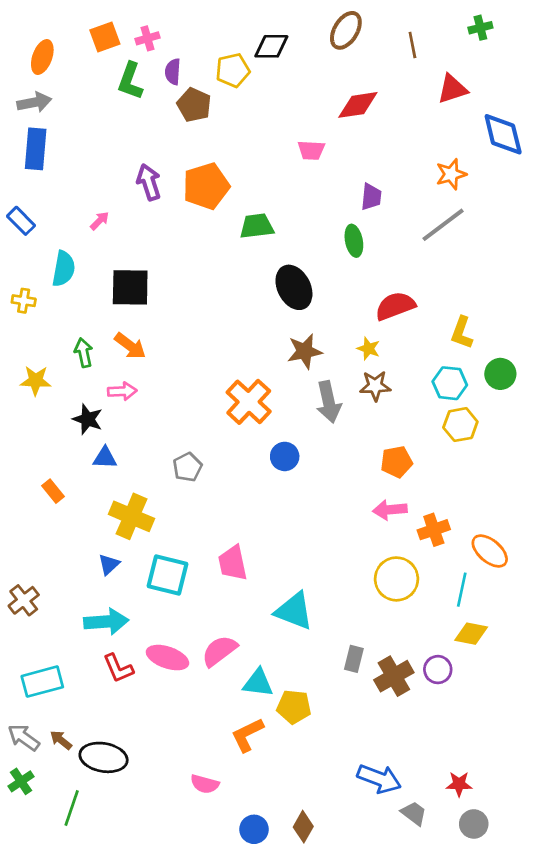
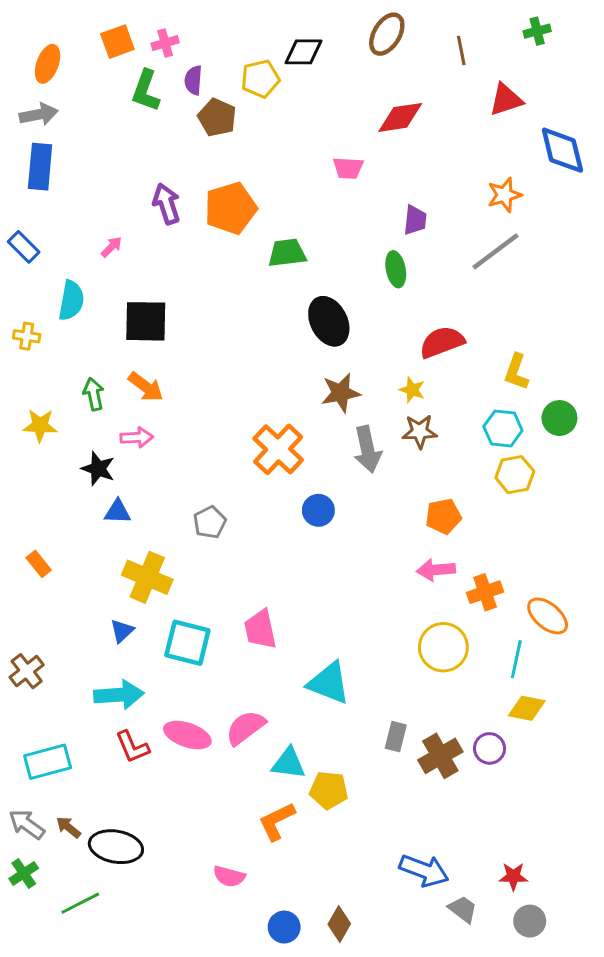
orange rectangle: (53, 491) -> (39, 564), moved
green line: (72, 808) -> (80, 903), turned 44

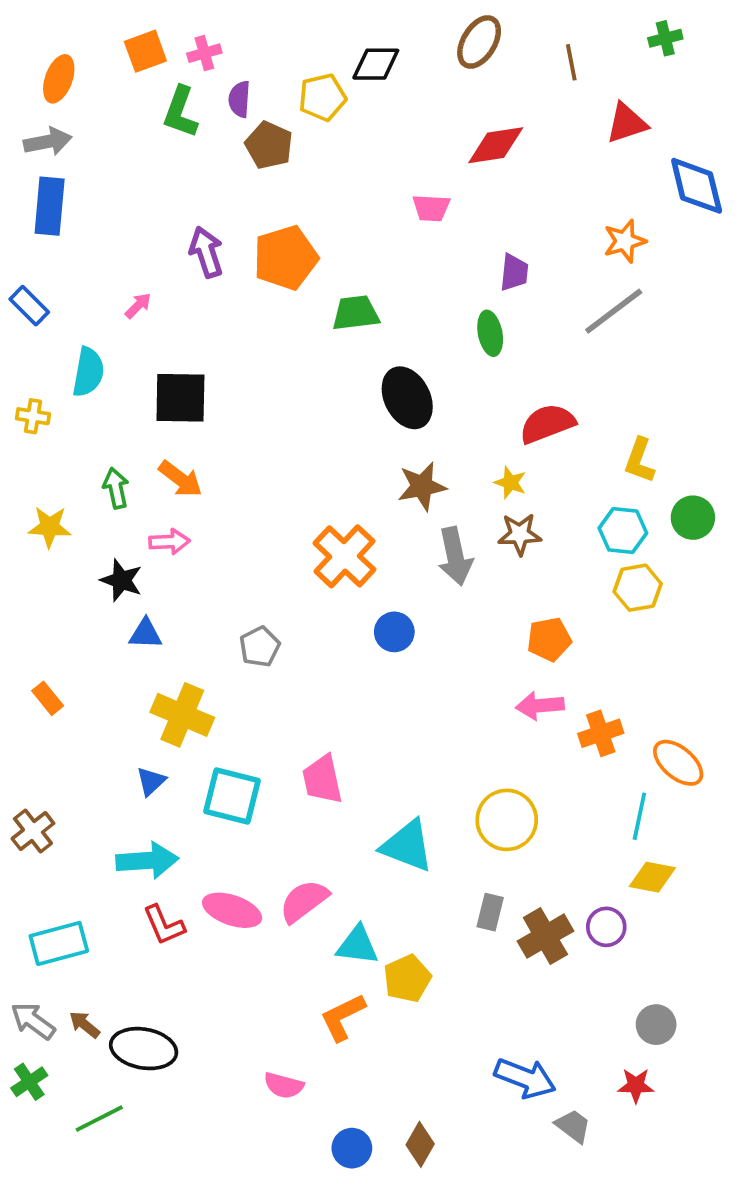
yellow circle: (443, 647) -> (507, 820), moved
yellow pentagon: (329, 790) -> (407, 978), turned -30
gray circle: (530, 921) -> (656, 1025), moved

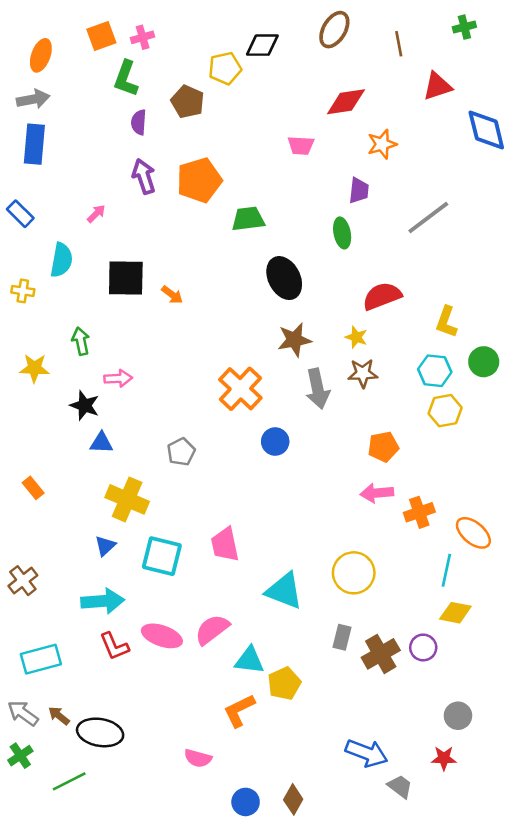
purple semicircle: (239, 99) -> (139, 122), moved
orange star: (625, 241) -> (382, 144), moved
orange arrow: (180, 479) -> (172, 295), moved, size x0.7

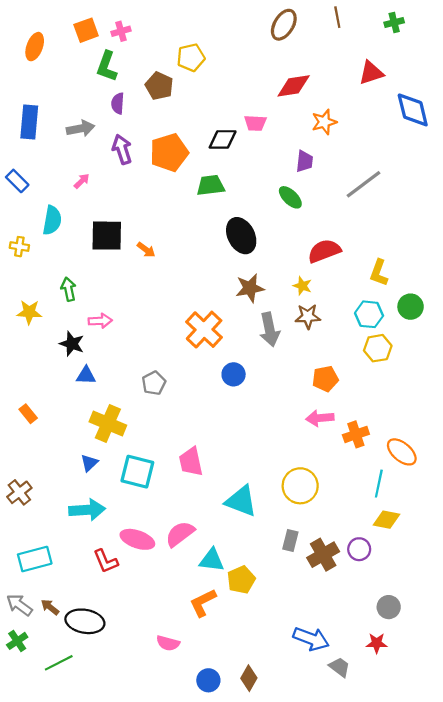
brown line: (399, 44) -> (337, 17), moved
black diamond: (262, 45) -> (223, 139), moved
gray arrow: (33, 99) -> (81, 129), moved
green ellipse: (342, 233) -> (290, 197), turned -35
red L-shape: (114, 646) -> (106, 561), moved

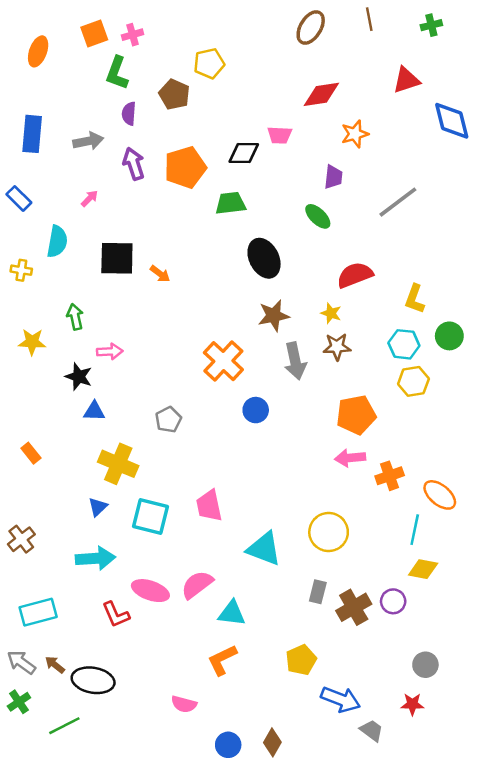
orange pentagon: (325, 379) -> (356, 415), size x1.4
yellow pentagon: (241, 580) -> (301, 660), moved

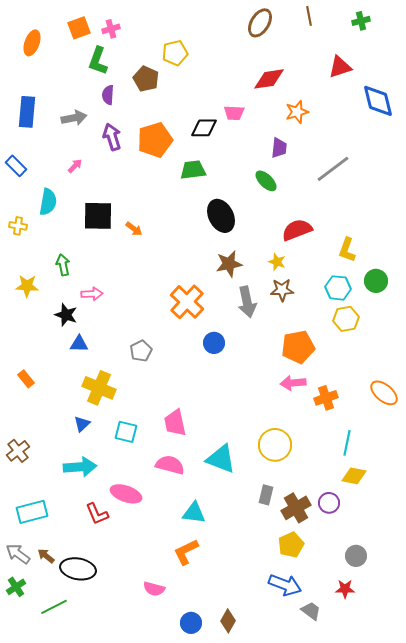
orange ellipse: (440, 495) -> (384, 393), moved
cyan square: (150, 516) -> (126, 432), size x0.7
pink semicircle: (197, 585) -> (170, 465), moved, turned 52
yellow pentagon: (301, 660) -> (291, 545), moved

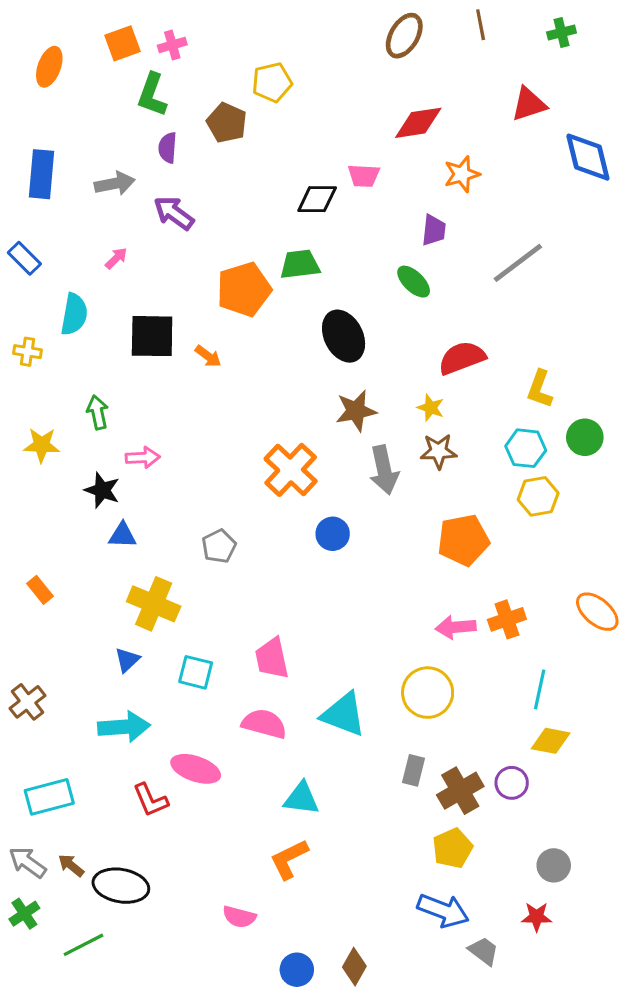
purple arrow: (112, 137) -> (174, 213), turned -36
orange pentagon: (155, 140) -> (244, 289), moved
pink arrow: (293, 383) -> (456, 627), moved

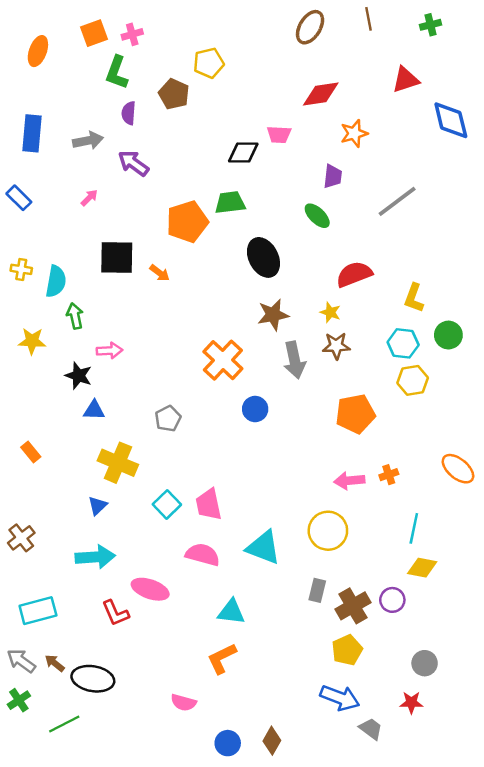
cyan semicircle: (74, 314) -> (56, 281), moved
orange cross: (507, 619) -> (389, 475), size x0.7
cyan square: (196, 672) -> (167, 504), moved, turned 32

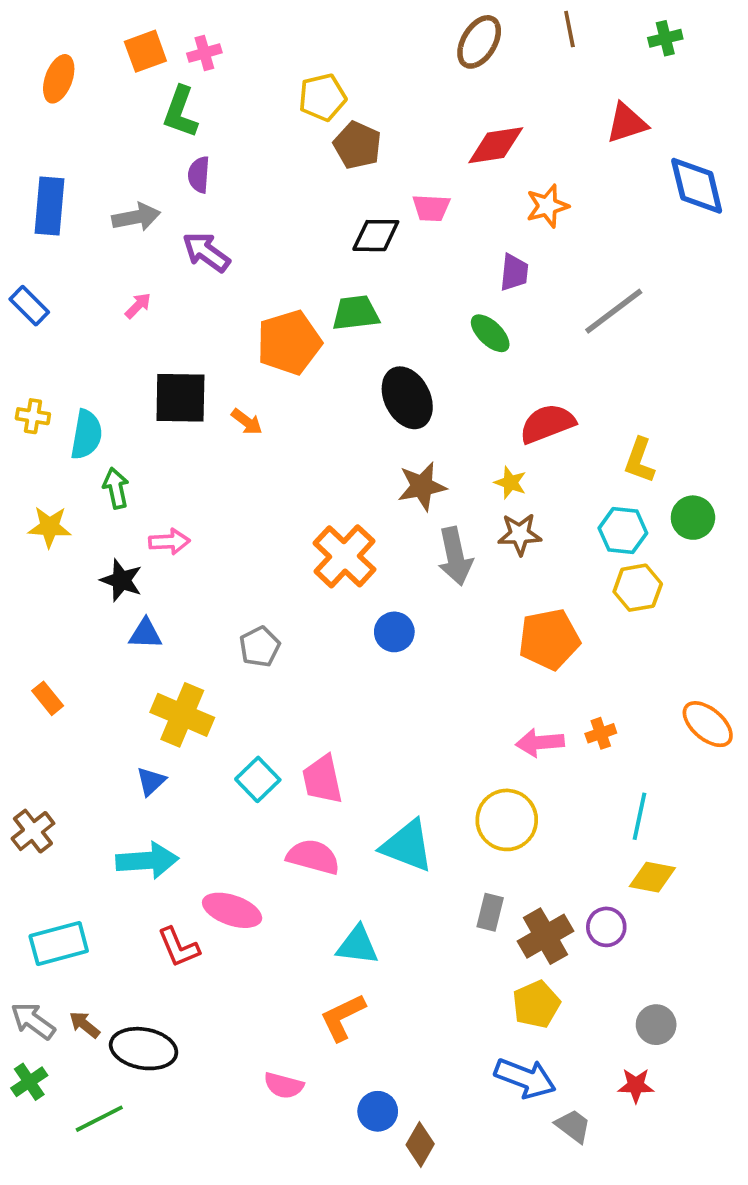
brown pentagon: (174, 94) -> (357, 145), moved
blue circle: (228, 743) -> (378, 1111), moved

